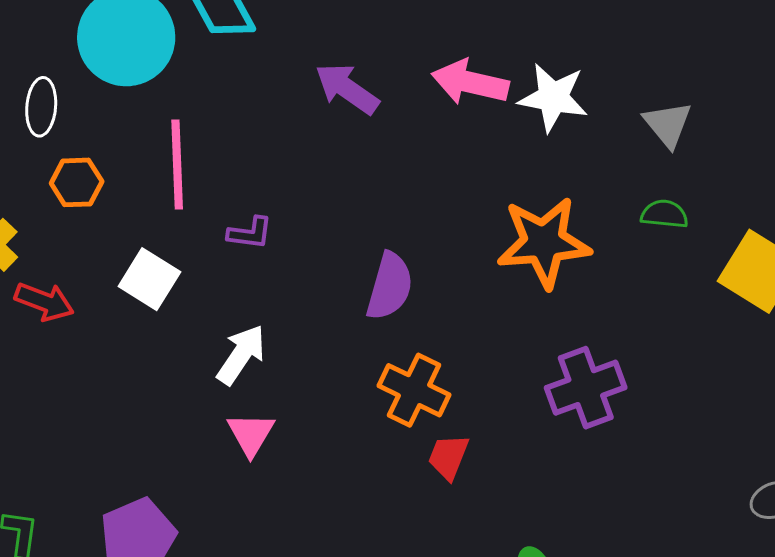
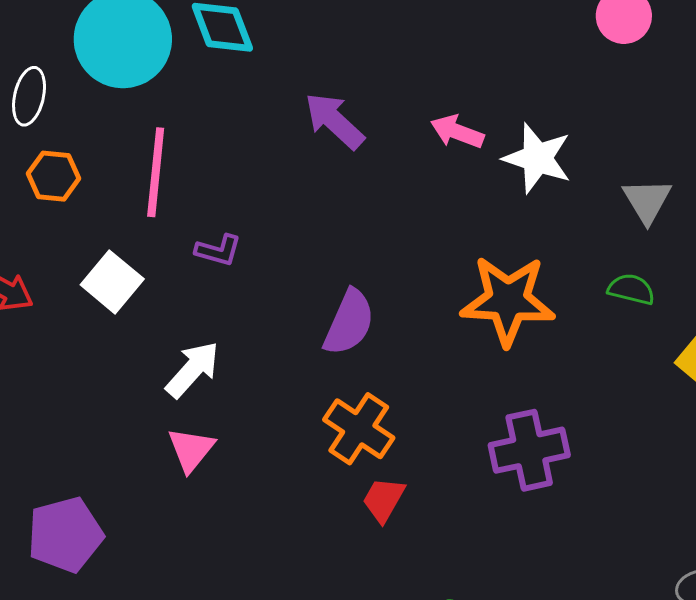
pink arrow: (470, 82) -> (457, 132), size x0.7

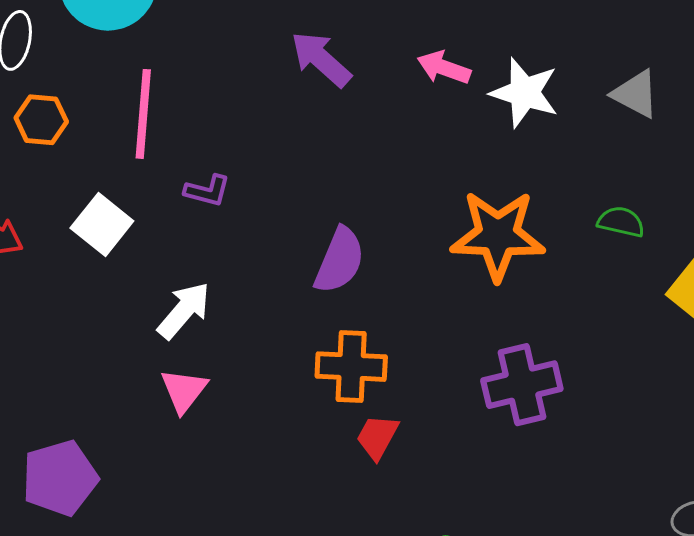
gray triangle: (647, 201) -> (636, 94), moved, turned -30
orange cross: (359, 429) -> (351, 367), turned -30

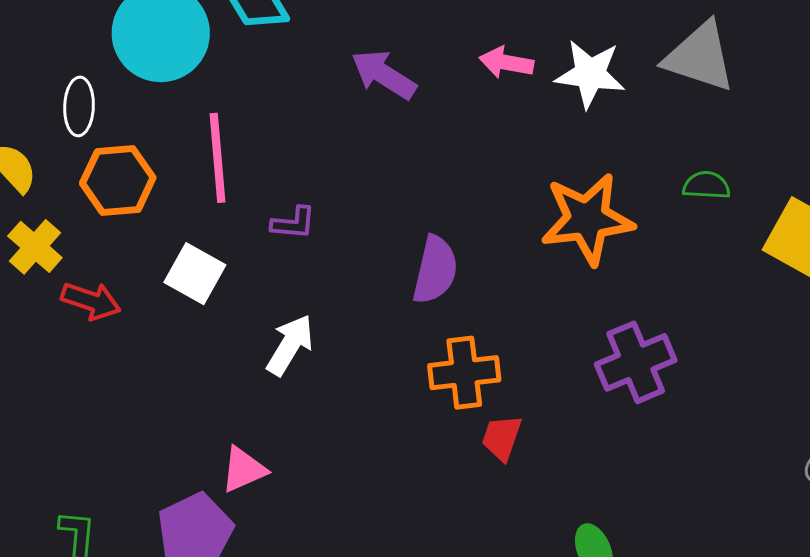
gray triangle: (636, 94) -> (700, 57), size x1.5
orange hexagon: (41, 120) -> (118, 180), size x1.4
pink triangle: (184, 390) -> (243, 470), moved, turned 38

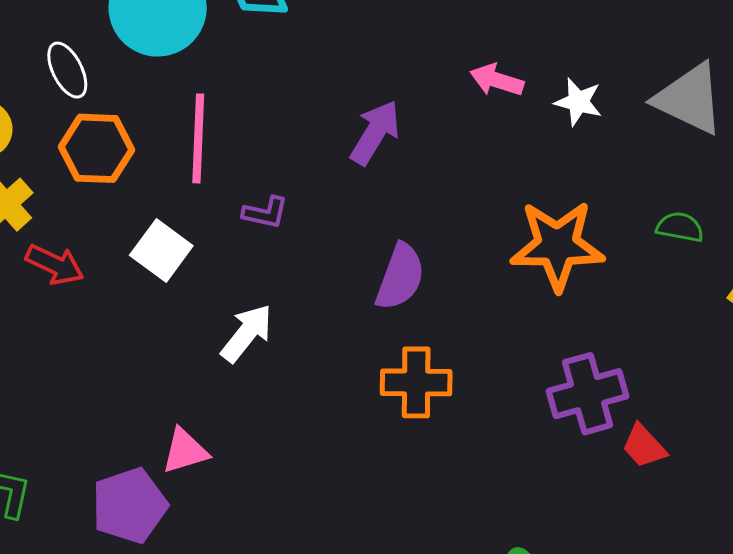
purple arrow: (384, 74) -> (375, 133), moved, turned 82
white star: (590, 74) -> (578, 102), size x0.7
white ellipse: (79, 106) -> (67, 70), turned -36
red trapezoid: (502, 438) -> (644, 446), moved, turned -69

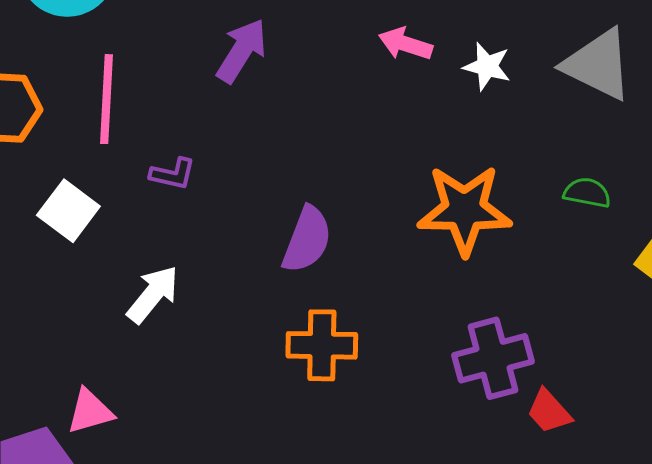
purple arrow: (375, 133) -> (242, 51), moved

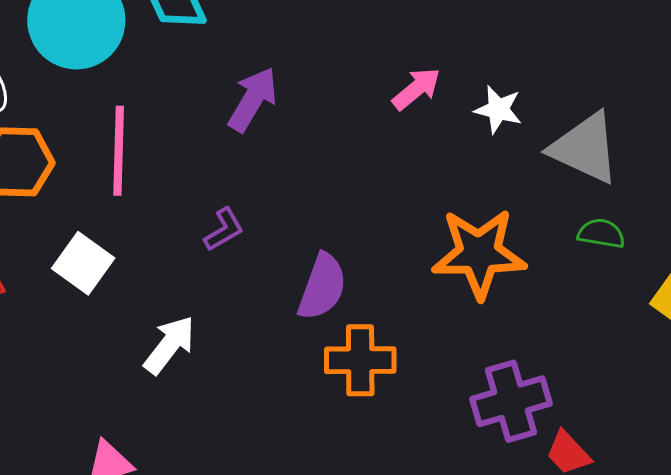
pink arrow: (406, 44) -> (416, 89), turned 124
gray triangle: (598, 64) -> (585, 148), moved
purple L-shape: (173, 174) -> (224, 230), moved, turned -42
orange cross: (322, 345) -> (360, 360), moved

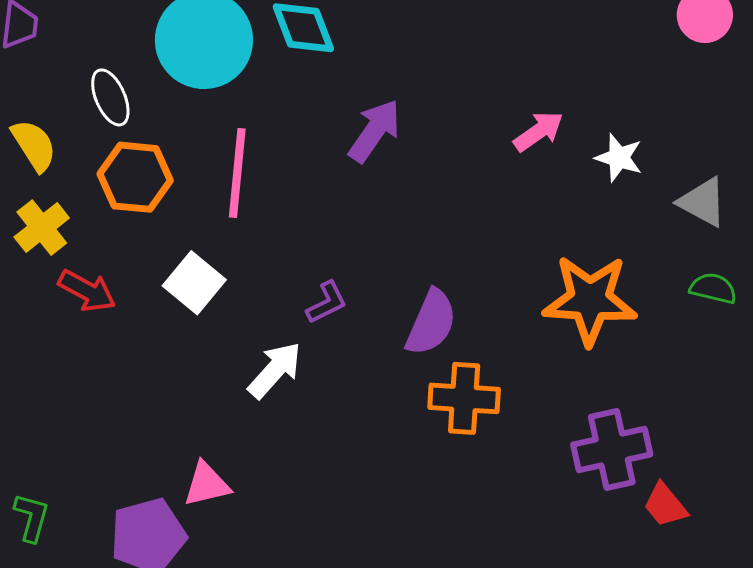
gray triangle: (585, 148) -> (703, 202), size x0.7
purple L-shape: (224, 230) -> (327, 303), moved

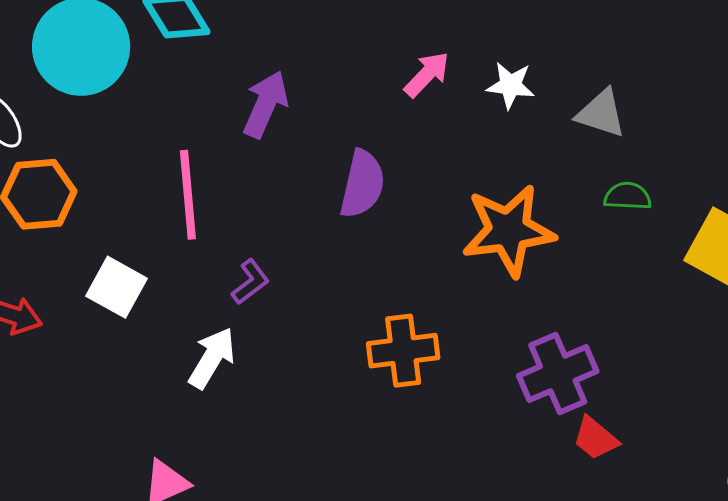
pink line: (237, 173) -> (188, 195), moved
purple semicircle: (431, 322) -> (362, 184), moved
red trapezoid: (665, 505) -> (595, 438), moved

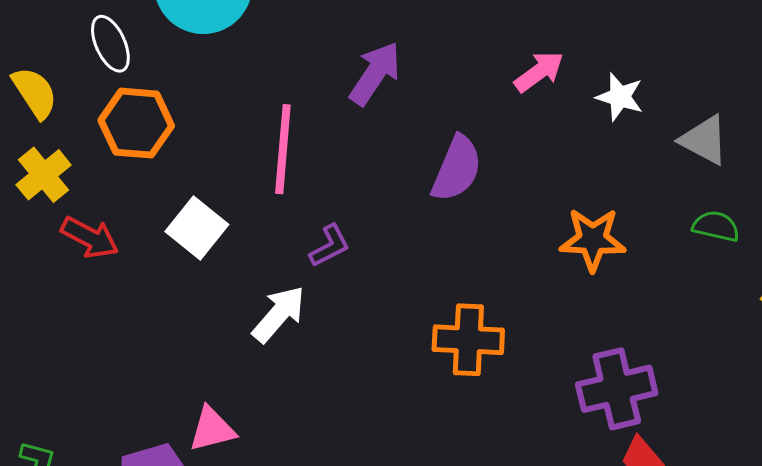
orange star: (508, 230) -> (593, 239), size x0.7

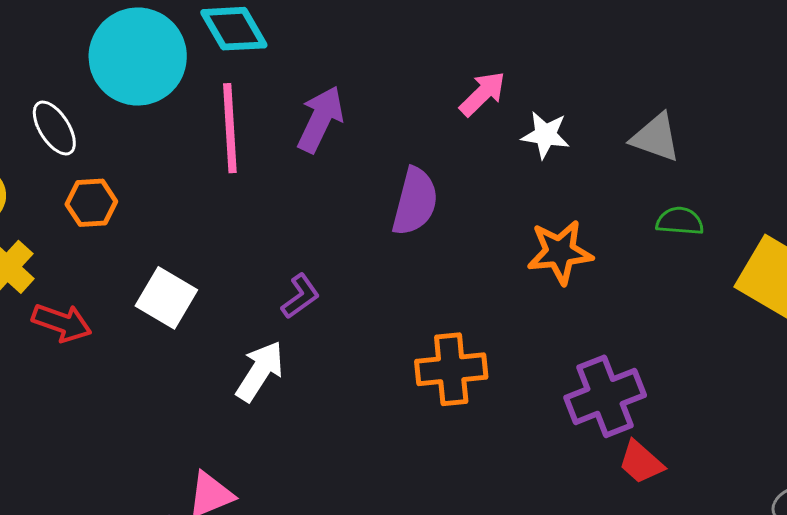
white star: (620, 97) -> (545, 135), moved
orange hexagon: (136, 123) -> (91, 203), size x0.7
pink line: (283, 149) -> (230, 128), moved

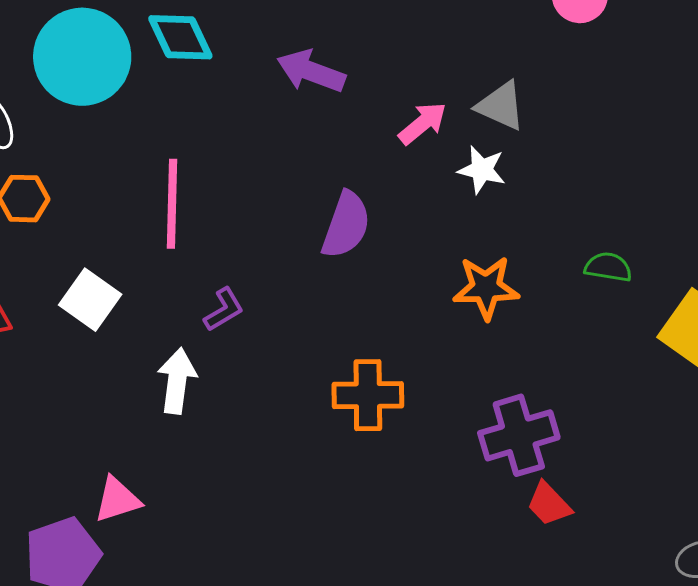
purple arrow: (320, 119) -> (311, 71), moved, turned -100
pink line: (230, 128) -> (172, 204), moved
gray triangle: (656, 138) -> (501, 106), moved
white arrow: (260, 371) -> (177, 381), turned -30

